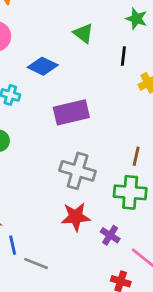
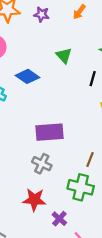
purple rectangle: (71, 112) -> (49, 132), moved
gray cross: (78, 171) -> (42, 164), size x0.7

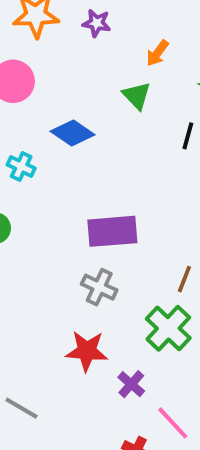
orange arrow: (79, 12) -> (158, 53), moved
green cross: (81, 187) -> (168, 328), turned 30

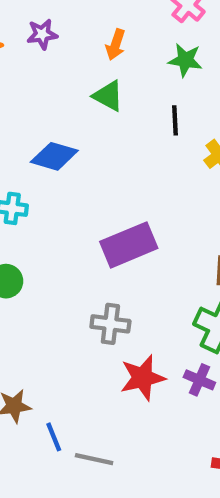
gray cross: (99, 287) -> (110, 324), moved
purple cross: (131, 384) -> (199, 380), moved

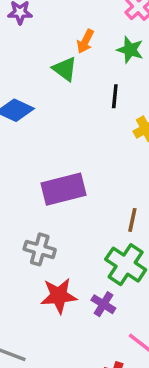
orange arrow: (116, 45) -> (85, 41), moved

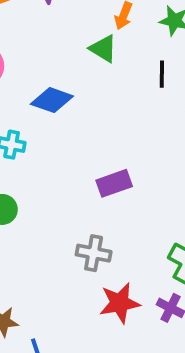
purple rectangle: (64, 189) -> (114, 183), size x0.7

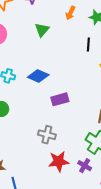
green triangle: (103, 49) -> (42, 30), moved, turned 35
blue diamond: (52, 100) -> (38, 76), moved

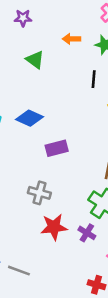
orange arrow: (70, 13) -> (72, 39), turned 64
green triangle: (42, 30) -> (35, 60), turned -35

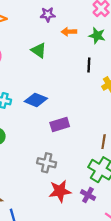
purple star: (23, 18) -> (48, 14), moved

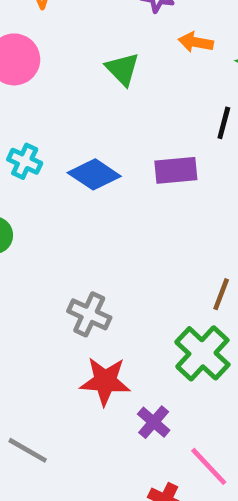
purple rectangle: (60, 124) -> (176, 170), moved
purple cross: (88, 195) -> (154, 422), moved

